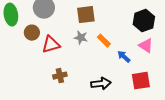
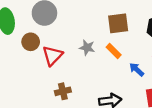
brown square: (86, 15) -> (118, 23), moved
red triangle: (51, 45) -> (53, 56), turned -30

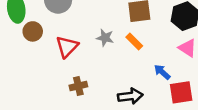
brown circle: (31, 42) -> (33, 31), moved
blue arrow: (137, 69) -> (162, 72), moved

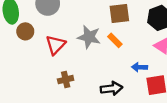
gray star: (105, 38) -> (89, 37), size x1.5
blue arrow: (162, 72) -> (139, 67), turned -40

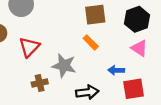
gray star: (89, 37) -> (64, 66), moved

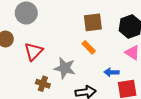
brown cross: (40, 83) -> (43, 84), turned 32

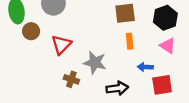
orange rectangle: (89, 47) -> (130, 41), moved, turned 40

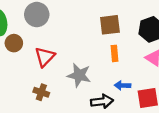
blue arrow: (145, 67) -> (123, 85), moved
brown cross: (71, 79) -> (41, 92), moved

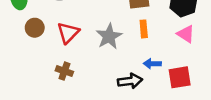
brown circle: (14, 43) -> (35, 28), moved
gray star: (79, 75) -> (109, 36), moved, turned 30

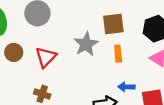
gray star: (109, 36) -> (86, 44), moved

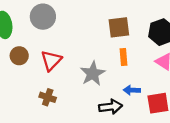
gray star: (86, 44) -> (93, 74), moved

